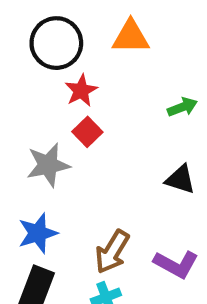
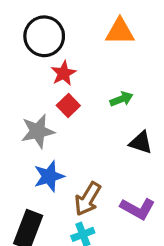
orange triangle: (131, 37) -> (120, 31), moved
green arrow: (182, 107) -> (121, 99), moved
blue star: (38, 233) -> (49, 176), moved

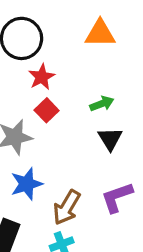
black triangle: (141, 143) -> (110, 139), moved, turned 40
purple L-shape: (138, 209) -> (117, 197), moved, turned 132

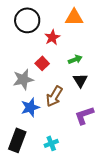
red star: (42, 77) -> (52, 37), moved
brown arrow: (67, 207) -> (54, 96), moved

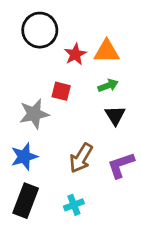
orange triangle: (74, 17) -> (107, 51), moved
red square: (42, 63) -> (61, 91), turned -32
brown arrow: (54, 96) -> (81, 158), moved
blue star: (30, 107) -> (24, 157), moved

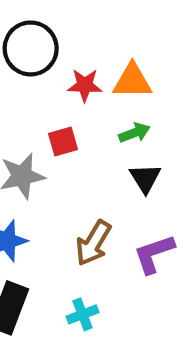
red star: (75, 54) -> (85, 85), turned 30
red square: (61, 91) -> (63, 141), turned -30

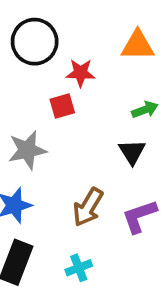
orange triangle: (132, 81) -> (138, 45), moved
green arrow: (134, 133) -> (145, 110), moved
red square: (63, 141) -> (62, 106), moved

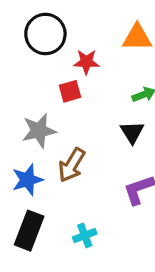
brown arrow: (88, 207) -> (72, 165), moved

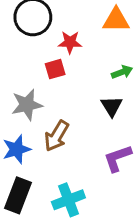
cyan cross: (85, 235) -> (68, 200), size x1.5

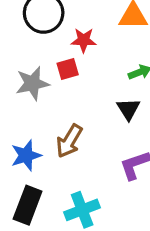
gray star: (27, 105) -> (32, 83), moved

